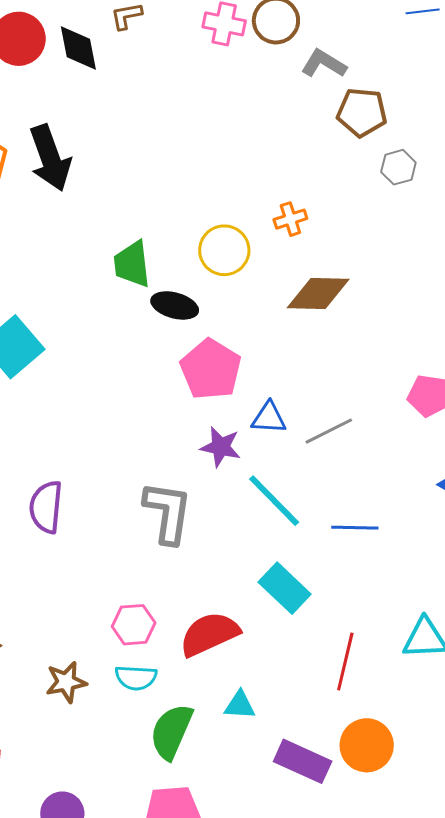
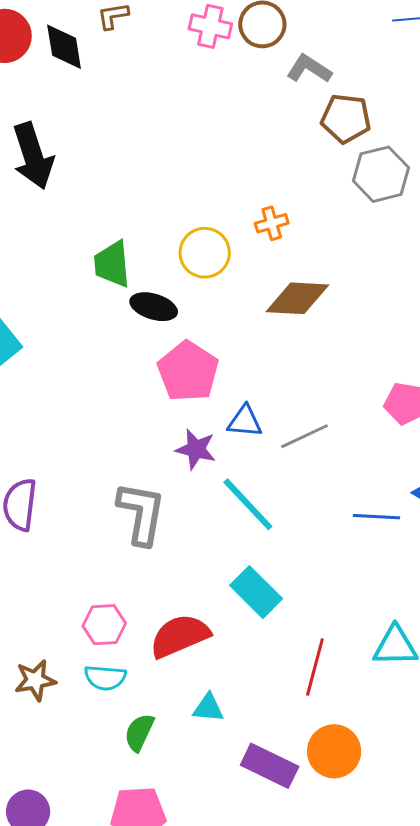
gray hexagon: (398, 167) -> (381, 174), size x1.6
blue line: (355, 528) -> (376, 517), moved
green semicircle: (171, 732) -> (139, 732), size x0.7

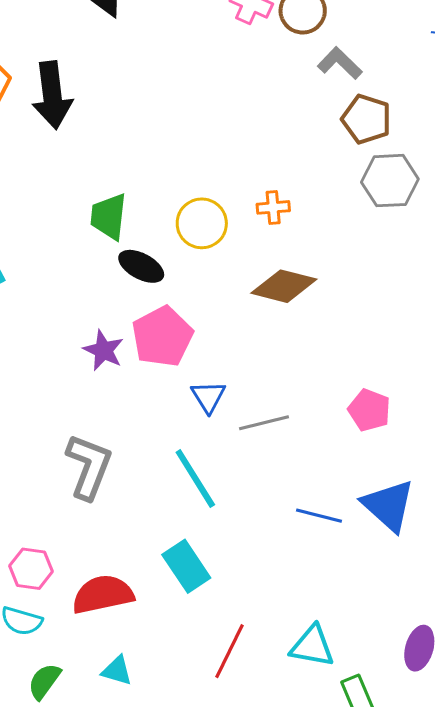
blue triangle: (245, 421) -> (208, 397), turned 42
purple star: (196, 449) -> (103, 350), moved

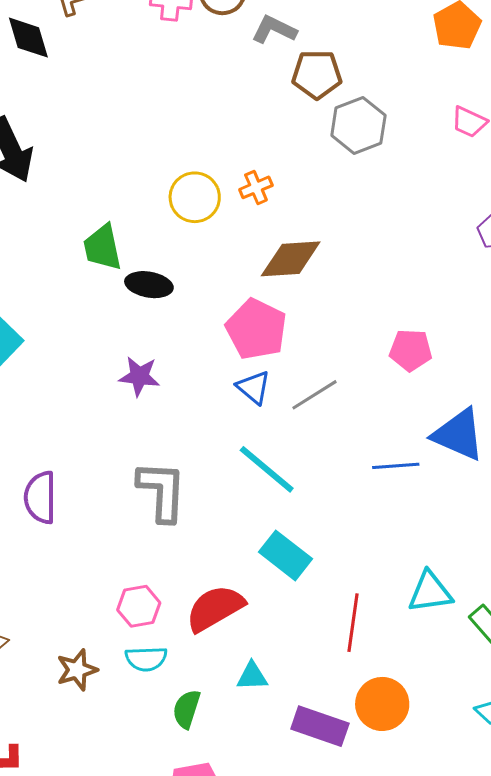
yellow circle: (202, 223) -> (195, 197), moved
pink pentagon: (162, 337) -> (256, 329), moved

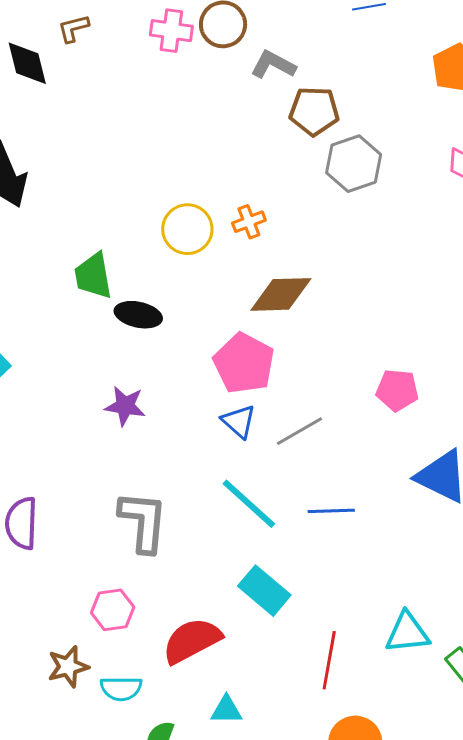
blue line: (396, 466) -> (331, 511), moved
pink hexagon: (139, 606) -> (113, 610), moved
brown star: (77, 670) -> (68, 667), moved

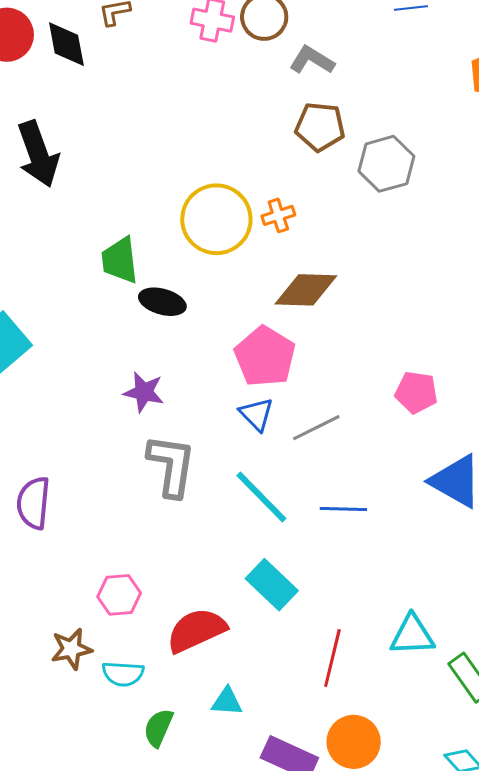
brown pentagon: (314, 111) -> (320, 127), moved
yellow circle: (187, 229) -> (216, 219), size x1.4
gray L-shape: (143, 522) -> (171, 465), moved

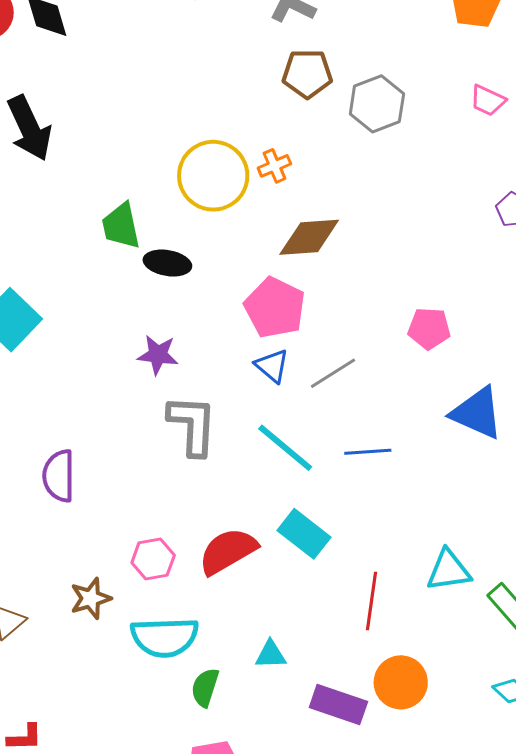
red semicircle: (196, 630) -> (228, 551), moved
brown star: (71, 649) -> (91, 598), moved
cyan semicircle: (123, 674) -> (165, 637), size x1.6

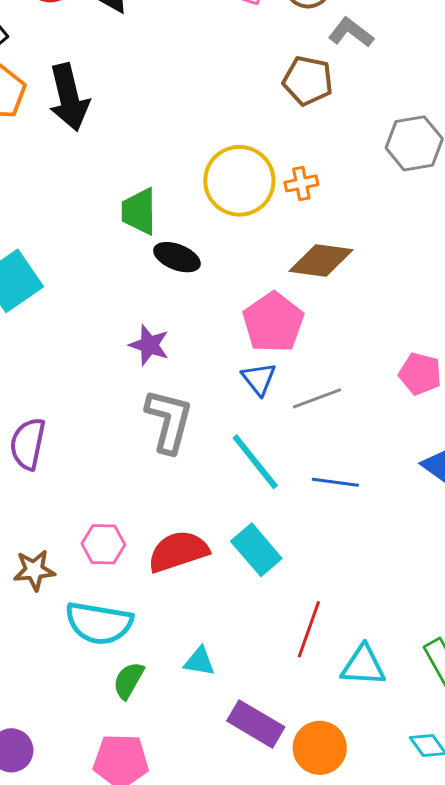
brown pentagon: (307, 74) -> (308, 81), moved
cyan triangle: (449, 570) -> (363, 666), moved
orange circle: (401, 682) -> (320, 748), moved

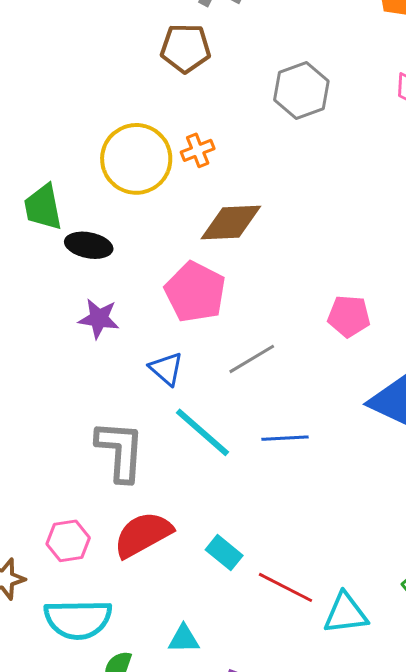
purple star: (149, 345) -> (99, 319), moved
blue triangle: (259, 379) -> (166, 369), moved
gray L-shape: (169, 421) -> (120, 451), moved
cyan rectangle: (256, 550) -> (224, 553), moved, size x0.7
red line: (309, 629) -> (286, 587), turned -72

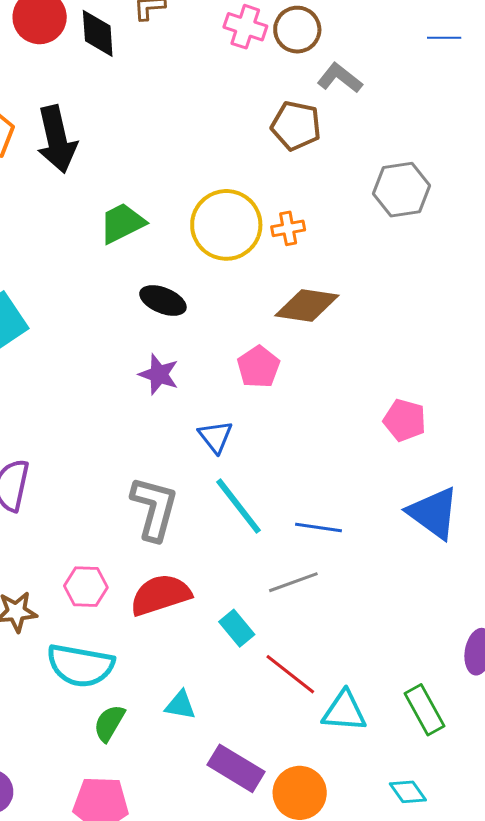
green trapezoid: (43, 207) -> (122, 223), moved, turned 63
pink pentagon: (195, 292) -> (258, 367), size x0.7
gray line: (252, 359) -> (293, 582), moved

